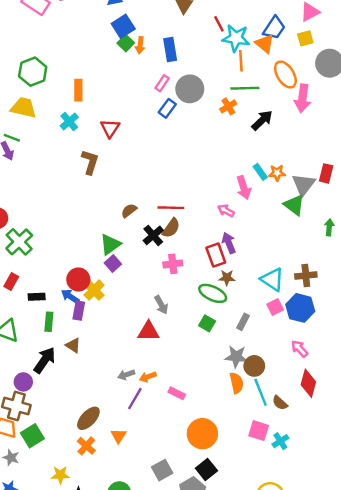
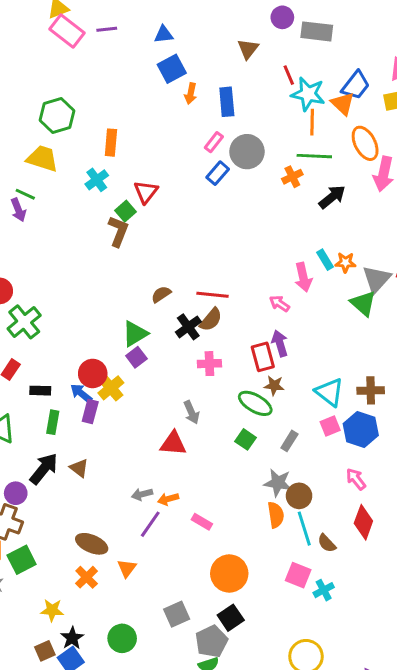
green square: (126, 43) -> (126, 211), moved
brown triangle: (73, 345) -> (79, 468), moved
brown ellipse: (88, 418) -> (92, 544), turned 65

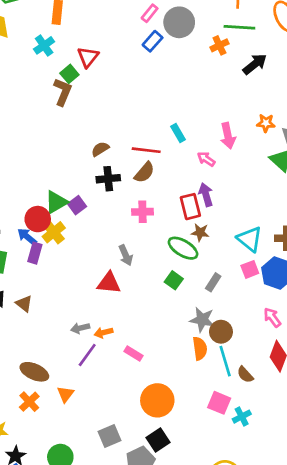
cyan rectangle: (325, 260) -> (178, 133), moved
black cross: (188, 327) -> (108, 179), moved, turned 30
green triangle: (135, 334) -> (56, 202), moved

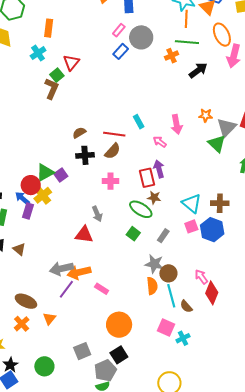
pink arrow: (272, 317) -> (201, 277), moved
gray arrow: (80, 328) -> (61, 269), size x1.6
orange arrow: (104, 333) -> (79, 272), size x1.6

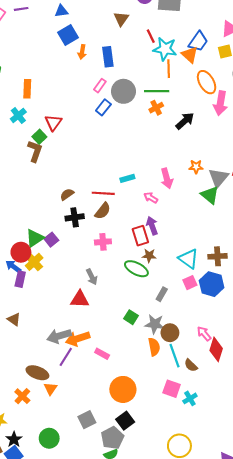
green line: (187, 42) -> (157, 91), moved
cyan rectangle: (139, 122) -> (127, 178), turned -72
green square: (133, 234) -> (131, 317), moved
brown ellipse: (26, 301) -> (37, 373), moved

